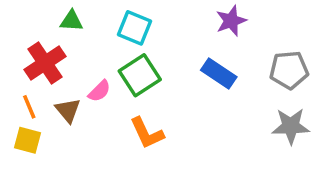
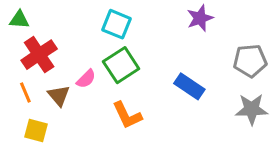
green triangle: (71, 21) -> (19, 20), moved
blue rectangle: (219, 73) -> (189, 86), moved
yellow square: (28, 140) -> (36, 130), moved

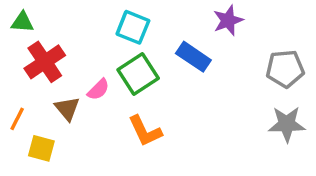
blue rectangle: (189, 86) -> (193, 57), moved
orange line: (25, 92) -> (17, 119), moved, turned 50

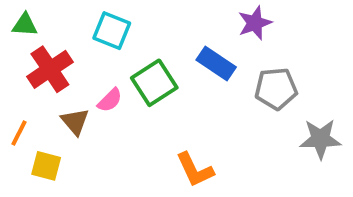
cyan square: (133, 27) -> (112, 31), moved
gray pentagon: (285, 69) -> (276, 89), moved
orange L-shape: (145, 131) -> (195, 170), moved

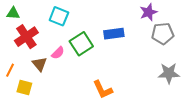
purple star: (255, 23) -> (148, 12), moved
blue rectangle: (216, 63) -> (114, 34), turned -42
gray pentagon: (276, 89) -> (163, 34), moved

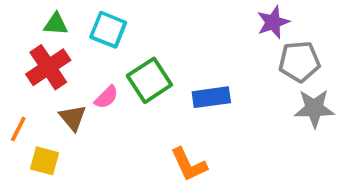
green triangle: (13, 13) -> (56, 24), moved
blue rectangle: (114, 34) -> (211, 97), moved
gray star: (169, 73) -> (314, 108), moved

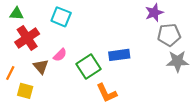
green triangle: (56, 24) -> (17, 14), moved
green square: (149, 80) -> (89, 67), moved

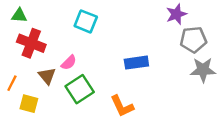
cyan square: (61, 17) -> (86, 21), moved
red cross: (27, 38) -> (31, 43), turned -35
green square: (89, 67) -> (80, 89), moved

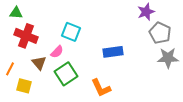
cyan square: (86, 21) -> (71, 32), moved
gray pentagon: (193, 40) -> (160, 33), turned 30

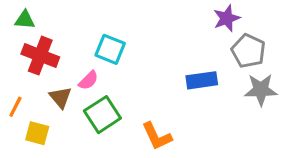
blue rectangle: (113, 52) -> (202, 80), moved

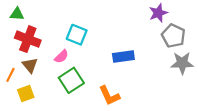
blue rectangle: (202, 80) -> (123, 56), moved
brown triangle: (60, 97) -> (30, 65), moved
yellow square: (37, 133) -> (26, 93), turned -35

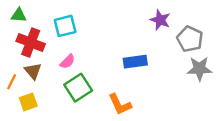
purple star: (158, 13) -> (160, 20), moved, turned -30
cyan square: (77, 35) -> (65, 26), moved, turned -36

